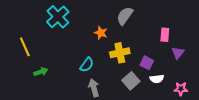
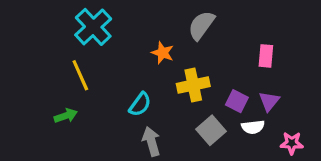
yellow line: (25, 47) -> (80, 75), moved
purple triangle: (178, 53) -> (269, 101), moved

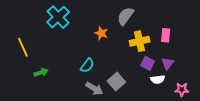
yellow line: (80, 75) -> (23, 47), moved
yellow cross: (193, 85) -> (140, 41), moved
gray square: (211, 130) -> (116, 81), moved
gray arrow: (151, 141) -> (94, 89), turned 138

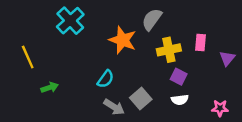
orange star: (101, 33) -> (123, 40), size x1.6
purple triangle: (168, 63) -> (227, 58), moved
white semicircle: (158, 79) -> (180, 100), moved

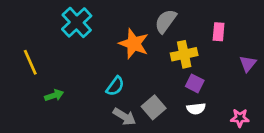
pink rectangle: (200, 42) -> (219, 32), moved

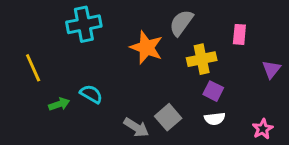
cyan cross: (77, 22) -> (84, 24), turned 32
cyan semicircle: (115, 86) -> (91, 94), moved, turned -96
pink star: (240, 118) -> (263, 129), turned -30

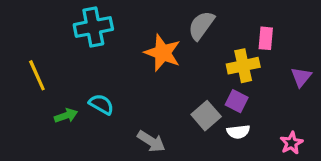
yellow cross: (202, 59) -> (243, 66), moved
gray square: (168, 117) -> (206, 116), moved

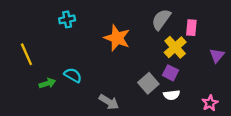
gray semicircle: (201, 25) -> (161, 19), moved
cyan cross: (93, 27) -> (67, 19), size x0.6
yellow cross: (243, 66) -> (175, 47), turned -30

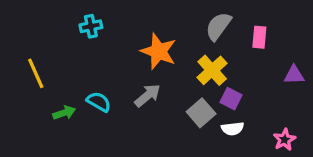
yellow cross: (175, 47) -> (212, 70), moved
purple triangle: (217, 55) -> (294, 75), turned 49
gray arrow: (109, 102) -> (148, 95), moved, turned -72

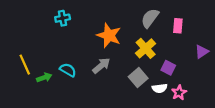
yellow line: (36, 73) -> (25, 65), moved
purple triangle: (294, 75) -> (202, 52), turned -32
purple square: (231, 99) -> (168, 68), moved
pink star: (285, 140) -> (179, 93), moved

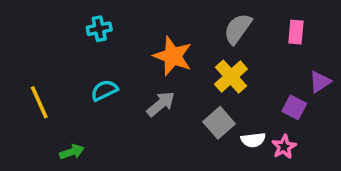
pink rectangle: (178, 26) -> (296, 32), moved
purple square: (168, 68) -> (294, 107), moved
cyan semicircle: (68, 70) -> (104, 90), moved, turned -56
green arrow: (44, 78) -> (72, 152), moved

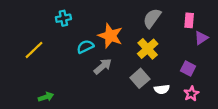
purple triangle: (320, 82) -> (201, 38), moved
cyan semicircle: (104, 90) -> (85, 47), moved
yellow line: (39, 102) -> (34, 50), moved, turned 70
pink star: (284, 147) -> (191, 94), moved

